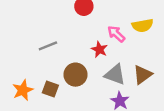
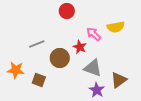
brown circle: (75, 75) -> (60, 58), moved
brown triangle: (143, 75) -> (119, 80), moved
orange star: (23, 90) -> (16, 70), moved, turned 30

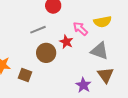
gray line: (37, 44) -> (38, 30), moved
gray triangle: (93, 68) -> (100, 51), moved
brown triangle: (119, 80) -> (106, 75), turned -30

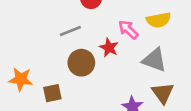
brown square: (25, 75) -> (52, 93), turned -32

